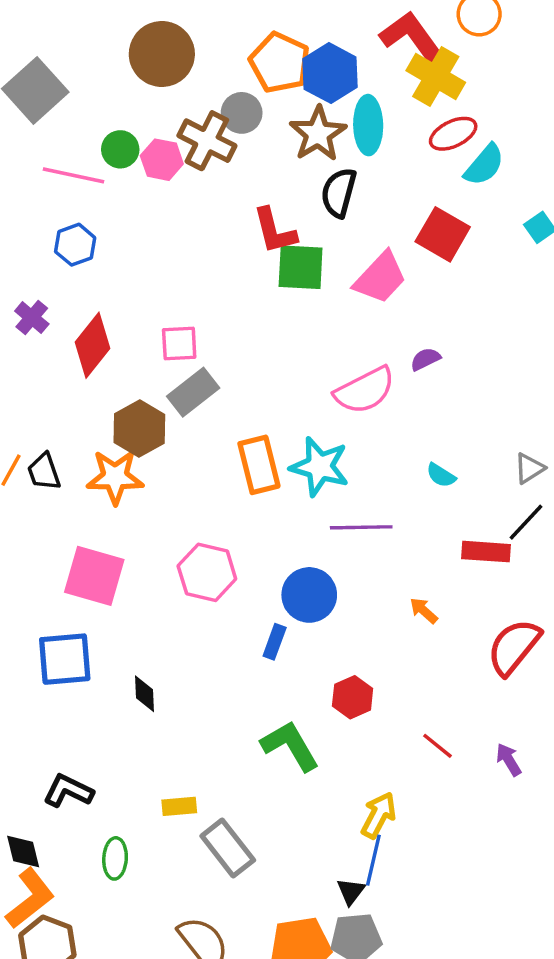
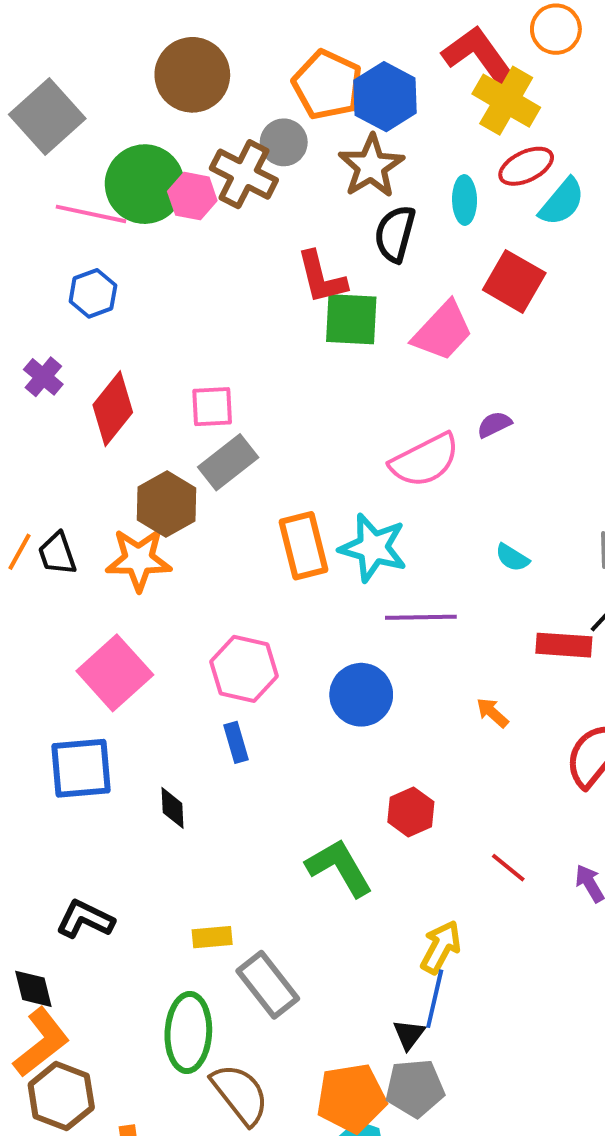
cyan ellipse: (368, 125) -> (465, 200), moved, size x0.7
green circle: (120, 149) -> (145, 184), size x1.8
pink square: (94, 576) -> (115, 673), turned 32
blue rectangle: (275, 642) -> (236, 742), moved, turned -36
green ellipse: (115, 858) -> (188, 1032), moved, size x1.6

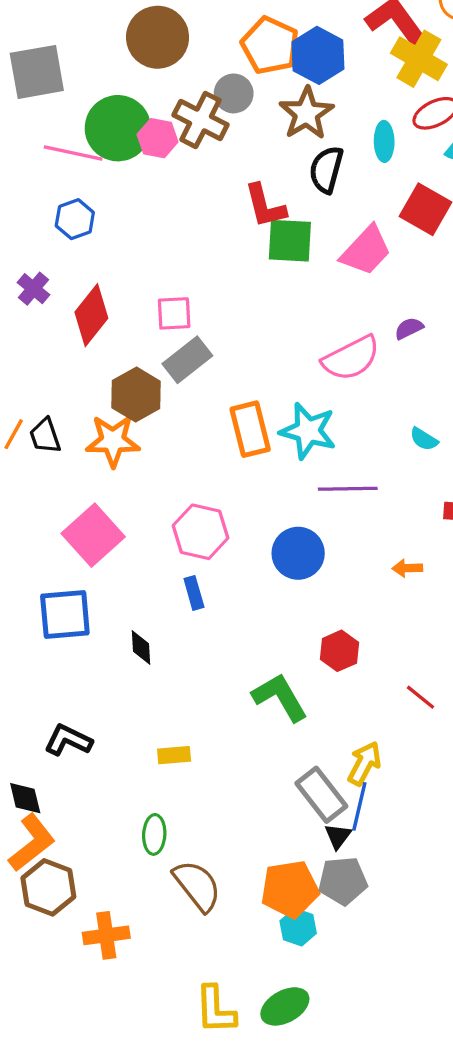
gray square: (47, 117) -> (37, 72), turned 32
orange arrow: (492, 713) -> (407, 568), turned -44
gray rectangle: (268, 985) -> (321, 795), moved
green ellipse: (188, 1032) -> (154, 834), size x0.6

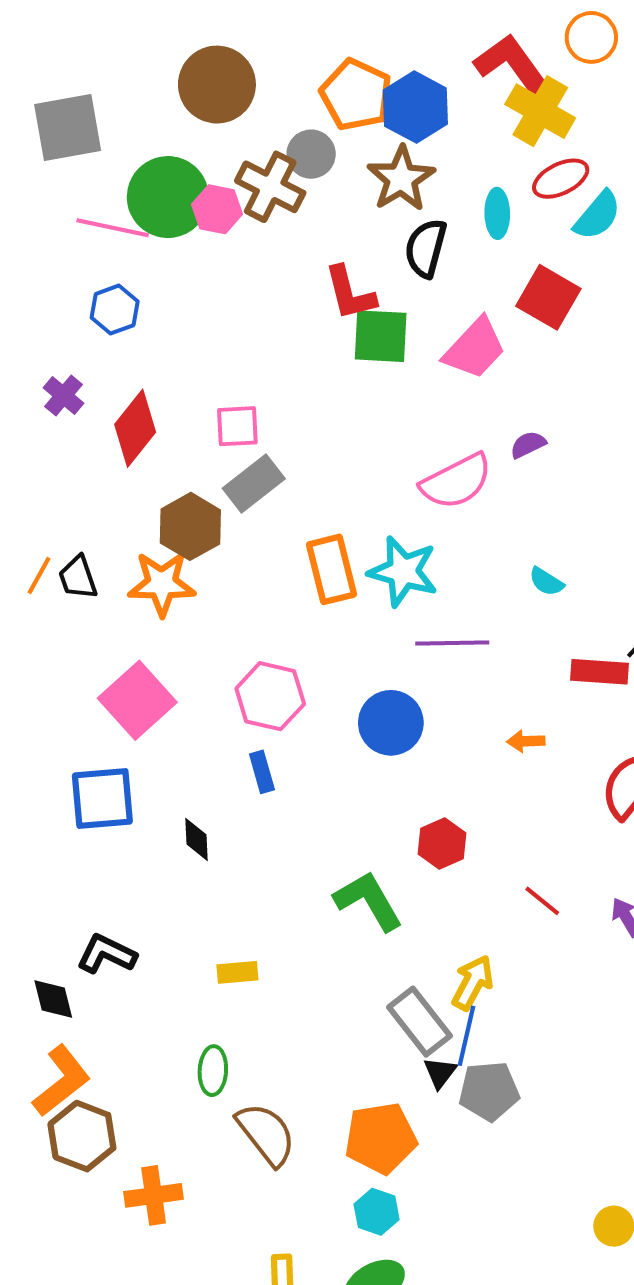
black diamond: (25, 798) -> (53, 999), moved
gray pentagon: (343, 881) -> (489, 1091), moved
cyan hexagon: (298, 927) -> (377, 1212), moved

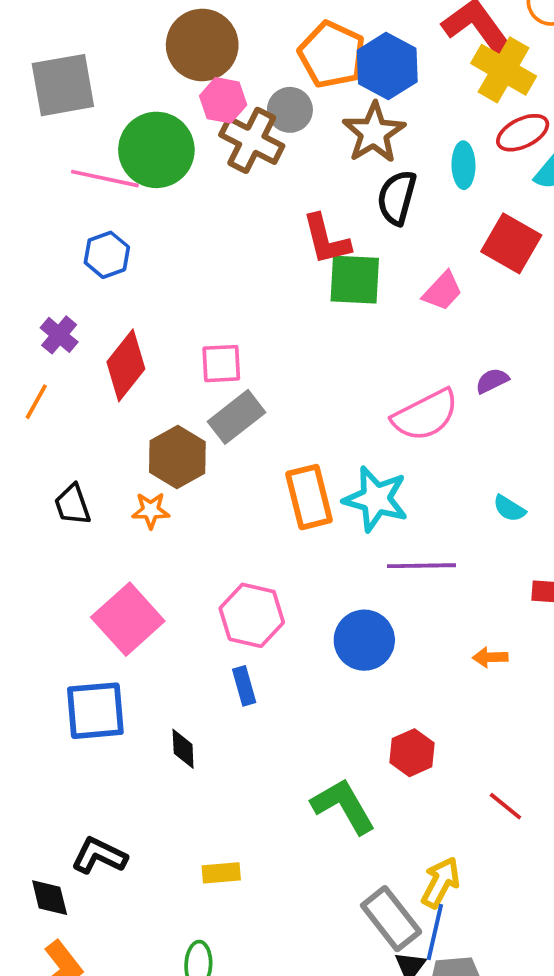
pink hexagon: (217, 209) -> (223, 100), moved
pink trapezoid: (475, 348) -> (443, 291), size x0.7
orange line: (39, 576) -> (36, 402), moved
orange star: (162, 584) -> (151, 510), size x0.6

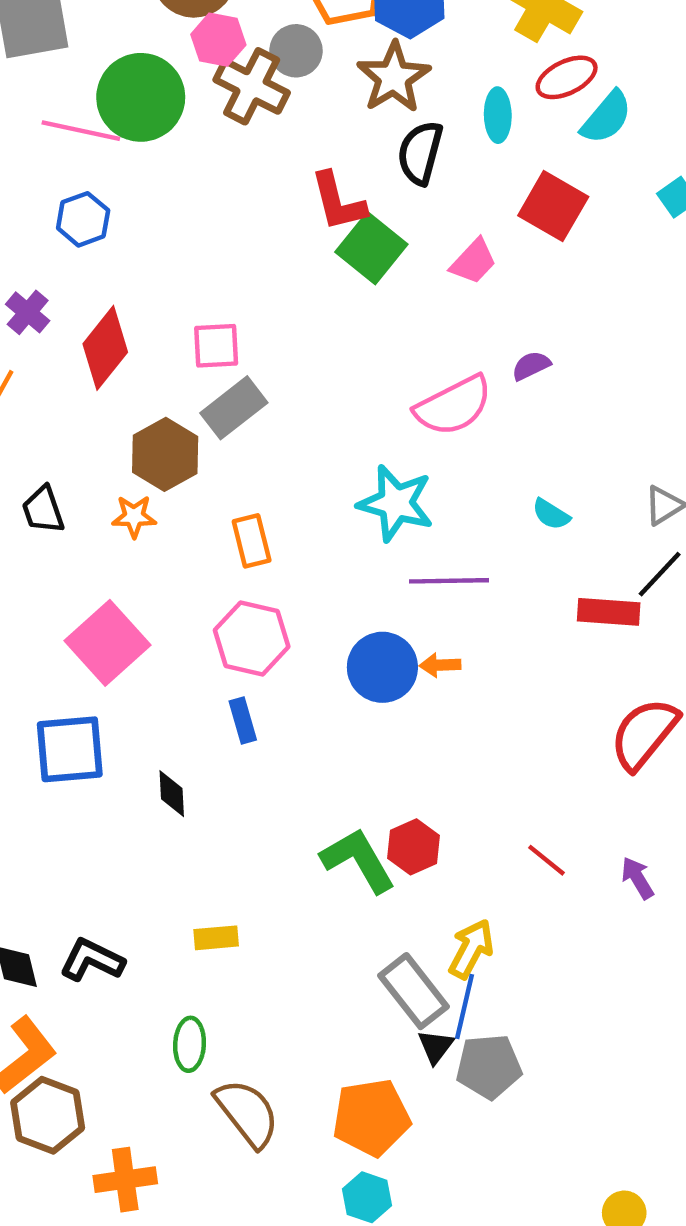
green square: (355, 280) -> (371, 248), turned 36
orange rectangle: (309, 497) -> (252, 541), moved, size x0.7
orange arrow: (490, 657) -> (440, 665), moved
red hexagon: (412, 753) -> (413, 847), moved
black L-shape: (99, 856) -> (92, 960), moved

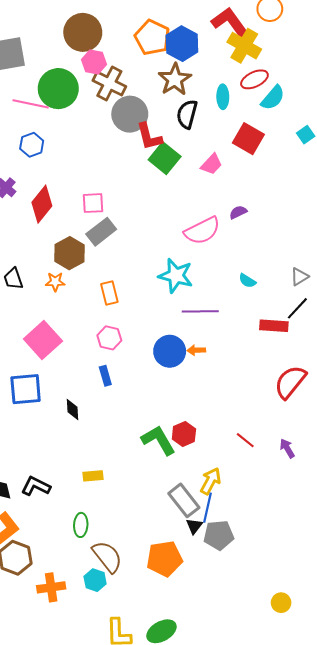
gray circle: (296, 51) -> (130, 114), moved, size x1.5
pink hexagon: (252, 638) -> (109, 338), size x0.7
cyan hexagon: (367, 1197) -> (95, 580), moved

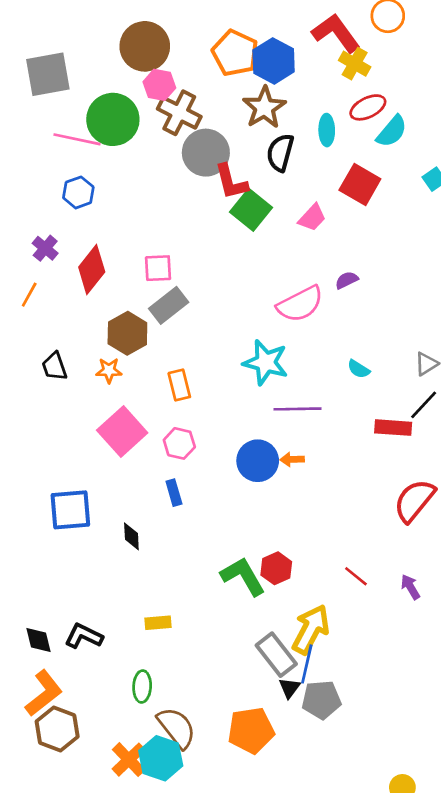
yellow cross: (244, 46) -> (355, 64), size x0.7
pink square: (43, 340) -> (122, 432), moved
yellow arrow: (211, 481) -> (311, 629), size x1.4
cyan hexagon: (95, 580) -> (161, 758), size x1.5
orange cross: (51, 587) -> (129, 760), moved, turned -36

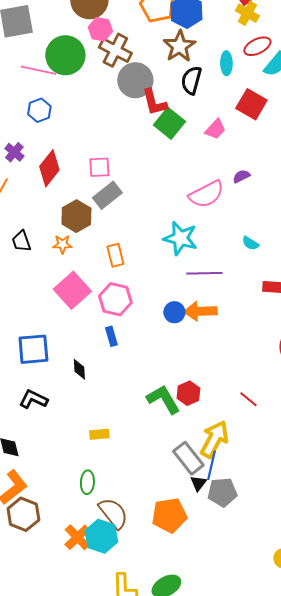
pink hexagon: (179, 443) -> (115, 299), size x1.4
orange arrow: (292, 459) -> (200, 311), size x1.8
blue circle: (258, 461) -> (174, 312), size x0.7
black L-shape: (84, 636) -> (33, 399), moved

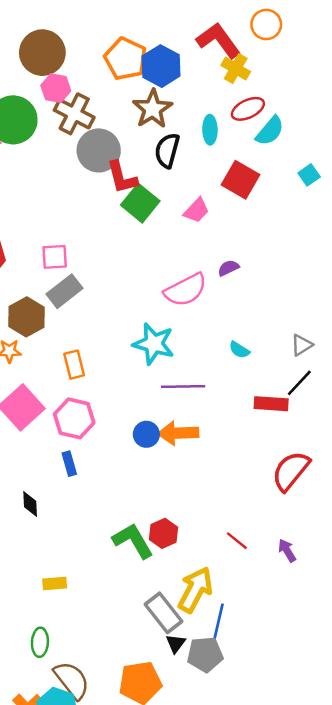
blue line: (211, 465) -> (219, 621), moved

